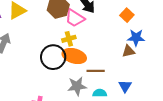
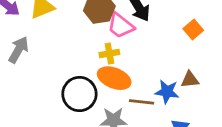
blue star: (136, 38) -> (167, 92), moved
black circle: (53, 57) -> (79, 94), moved

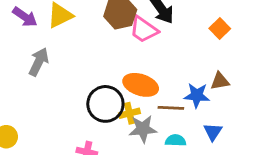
yellow cross: (109, 54) -> (130, 113), moved

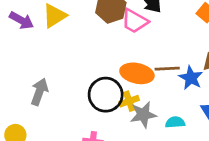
gray arrow: (39, 62) -> (39, 92), moved
blue star: (197, 95) -> (191, 78), turned 30
brown line: (171, 108) -> (167, 69), moved

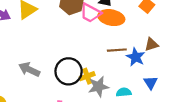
orange ellipse: (137, 73) -> (111, 18), moved
gray arrow: (39, 92) -> (29, 69), moved, turned -84

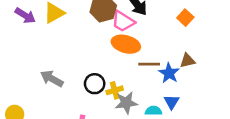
orange ellipse: (111, 18) -> (126, 44), moved
black circle: (69, 71) -> (95, 84), size x0.7
blue triangle: (151, 83) -> (172, 102), moved

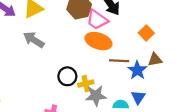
orange square: (185, 18) -> (146, 33), moved
gray arrow: (52, 79) -> (34, 40), moved

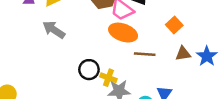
blue star: (137, 70) -> (207, 56), moved
yellow cross: (86, 84) -> (108, 78), turned 32

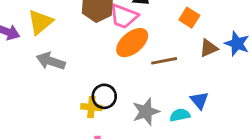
orange ellipse: (123, 33) -> (132, 43), turned -44
yellow cross: (108, 78) -> (91, 107), moved

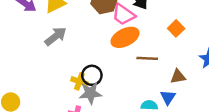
brown triangle: (209, 48) -> (178, 77), moved
gray arrow: (51, 61) -> (56, 36), turned 110
gray star: (146, 112) -> (90, 93), moved

